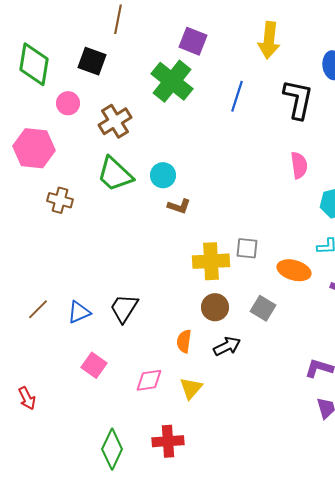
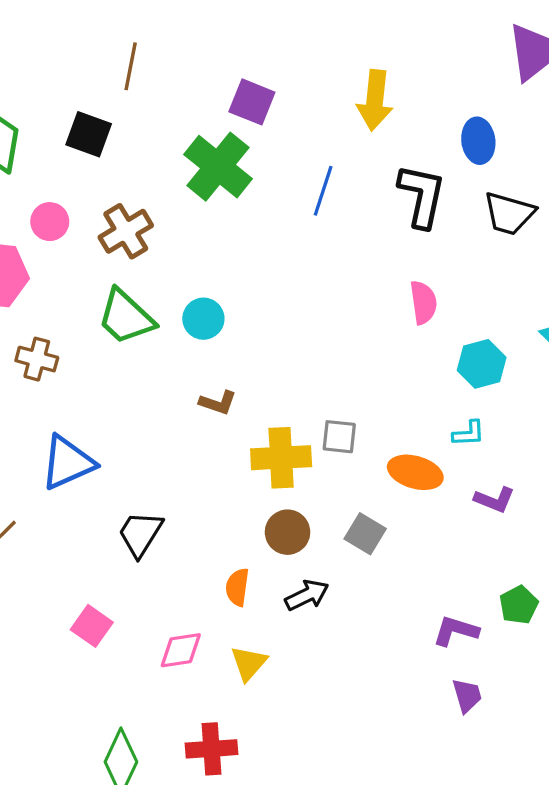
pink circle: (68, 103) -> (50, 222), moved
brown L-shape: (179, 206) -> (218, 403), moved
blue triangle: (79, 312) -> (68, 463), moved, size x1.5

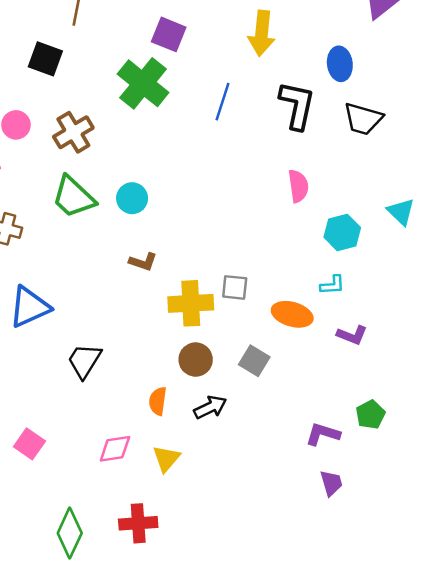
pink square: (92, 626) -> (29, 444), moved

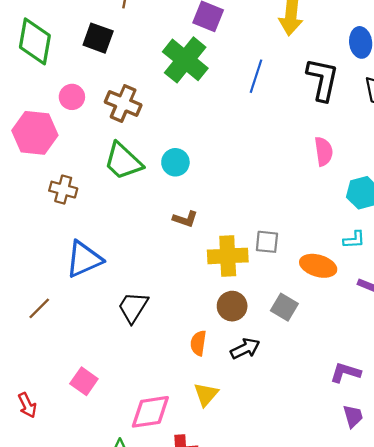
brown cross: (73, 132) -> (123, 103), turned -36
pink diamond: (115, 449) -> (150, 412), moved, size x1.4

